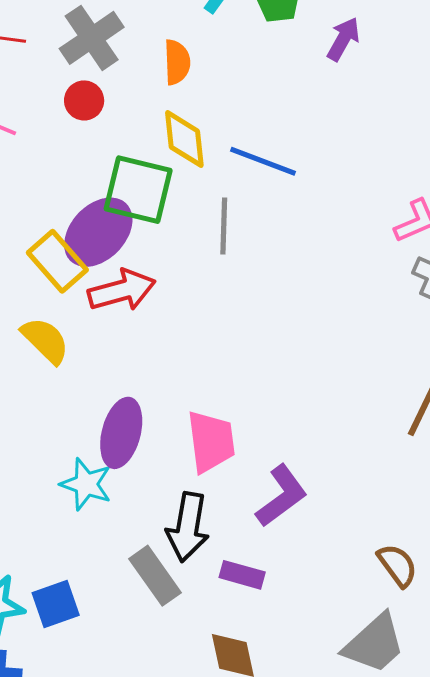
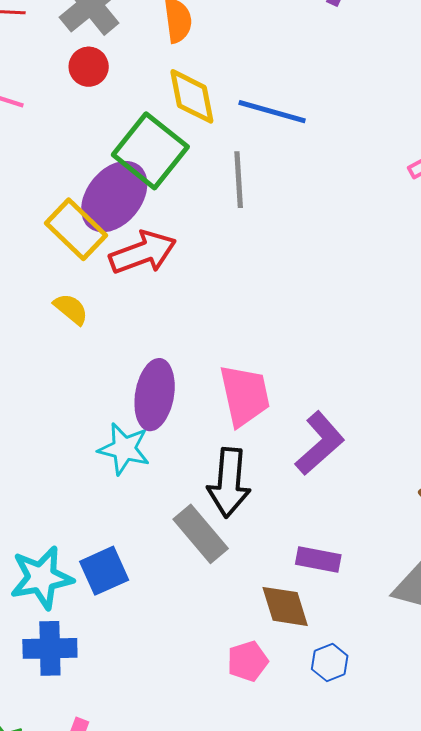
green square: (138, 190) -> (150, 151), turned 30
yellow semicircle: (45, 340) -> (71, 309), size x0.7
purple rectangle: (242, 575) -> (318, 560), moved

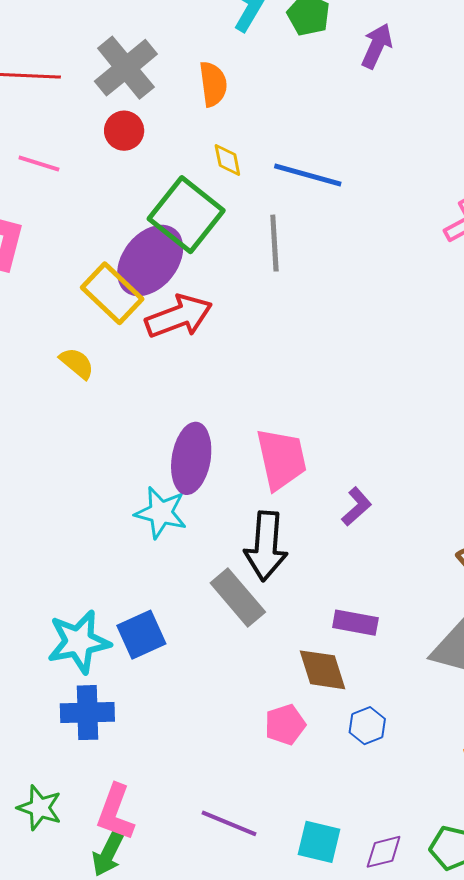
yellow diamond: (192, 96) -> (227, 160), size x0.6
yellow semicircle: (71, 309) -> (77, 363), moved
purple L-shape: (320, 443) -> (357, 507), size x0.6

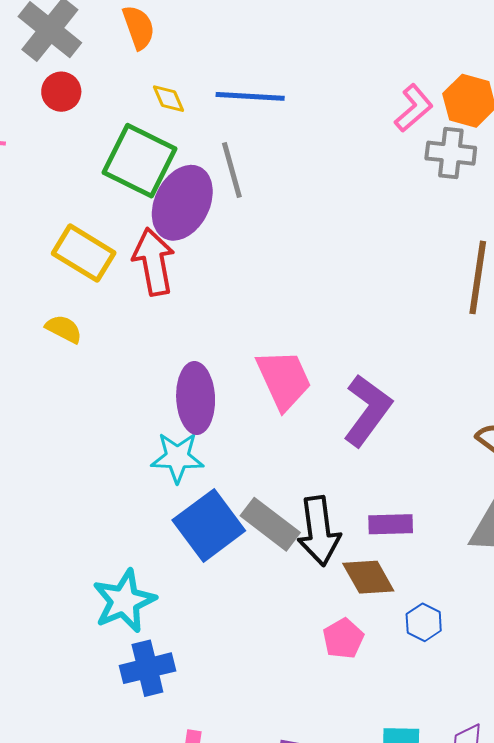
purple ellipse: (150, 260) -> (182, 203), moved
red arrow: (179, 316) -> (154, 262), turned -68
purple L-shape: (357, 507) -> (367, 410), size x1.8
black arrow: (266, 546) -> (319, 531), moved
blue square: (141, 635) -> (209, 525), moved, size x1.4

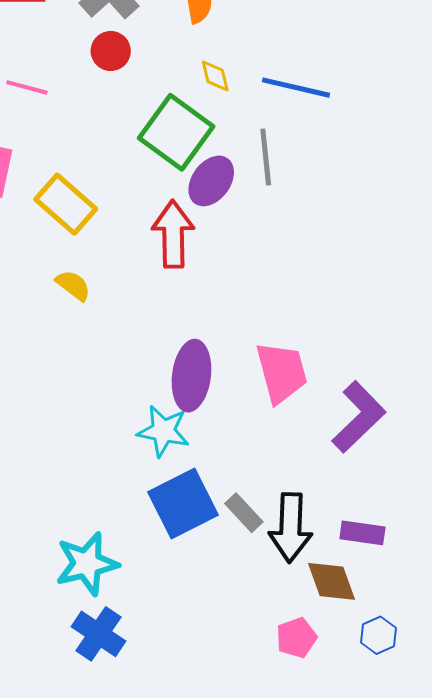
purple ellipse: (182, 203) -> (211, 181), size x0.7
yellow rectangle: (84, 253) -> (66, 204), moved
gray rectangle: (270, 524) -> (244, 513), size x0.7
blue cross: (147, 668) -> (98, 634), turned 38

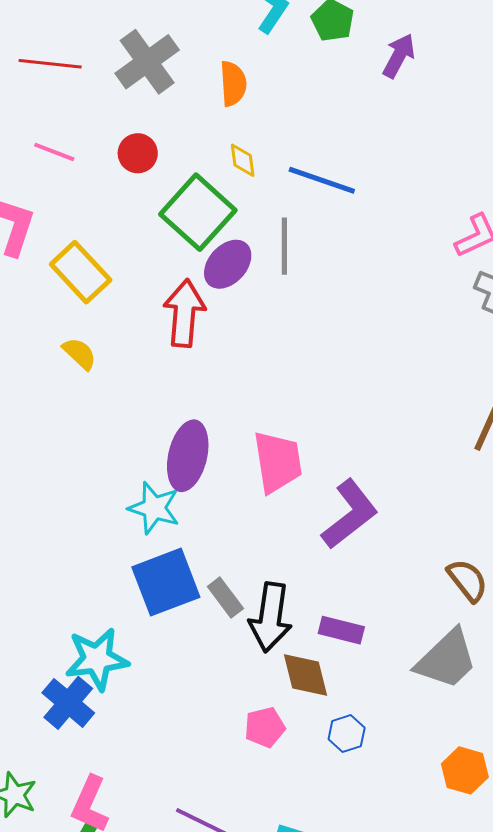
red circle: (111, 51) -> (138, 153), moved
cyan star: (87, 564) -> (97, 659), moved

